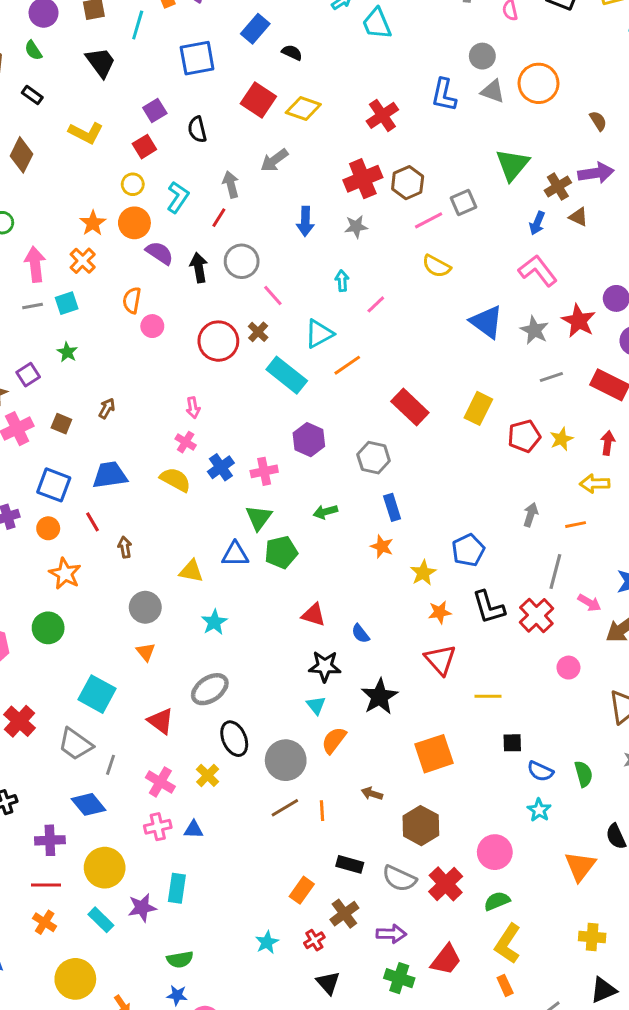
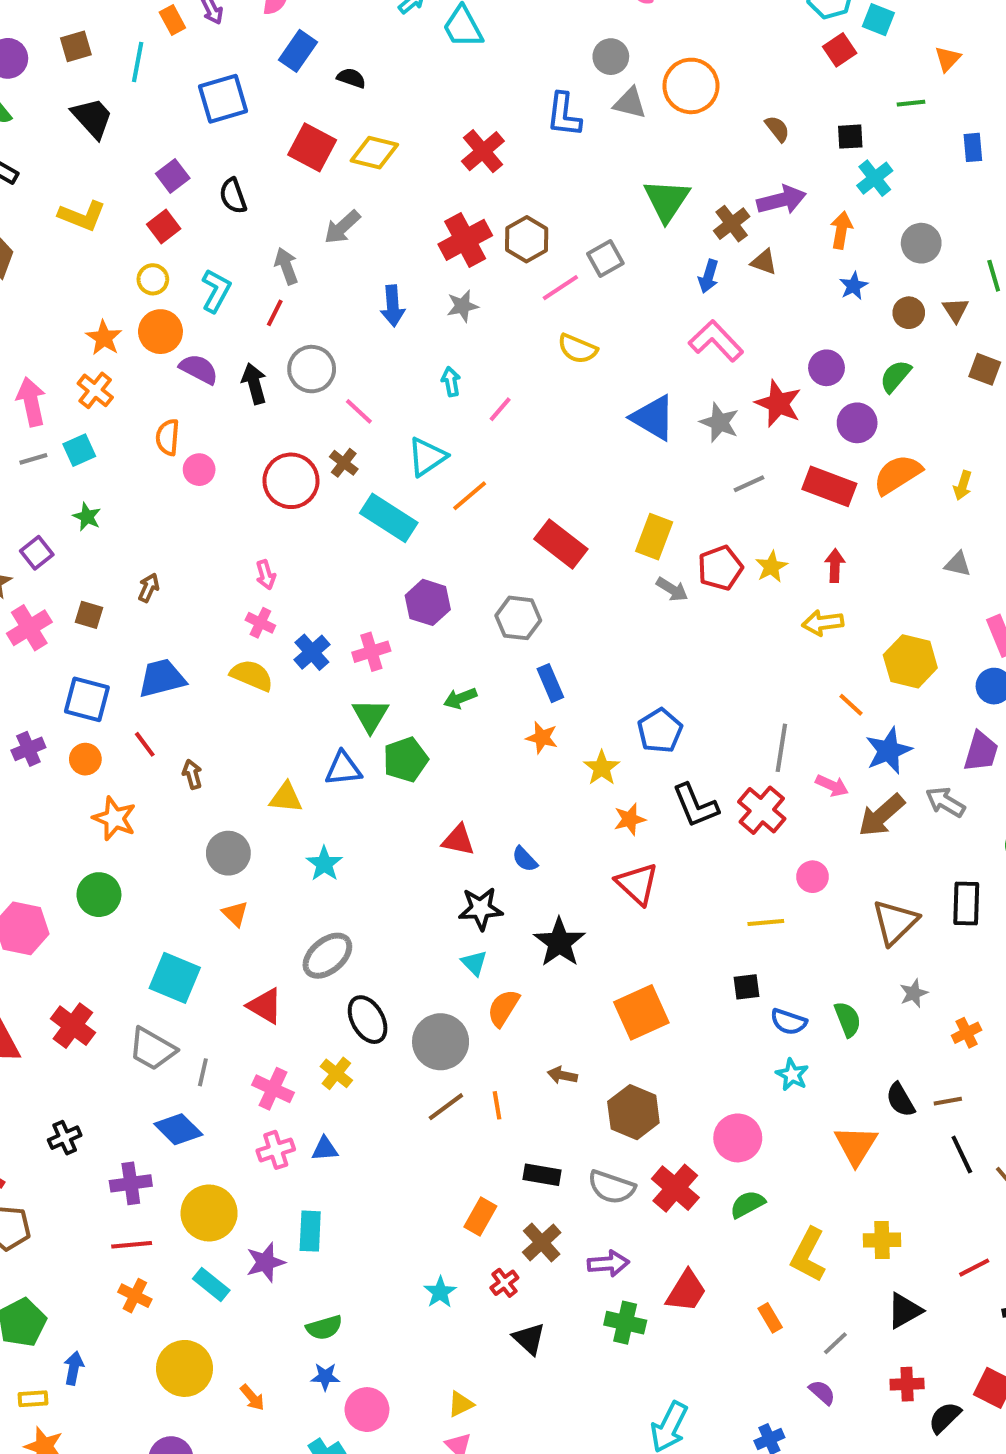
gray arrow: (531, 515) -> (672, 589), moved, turned 110
orange line: (576, 525) -> (851, 705), moved, turned 60
yellow line: (488, 696) -> (766, 922), moved
yellow L-shape: (508, 944) -> (808, 1255), moved

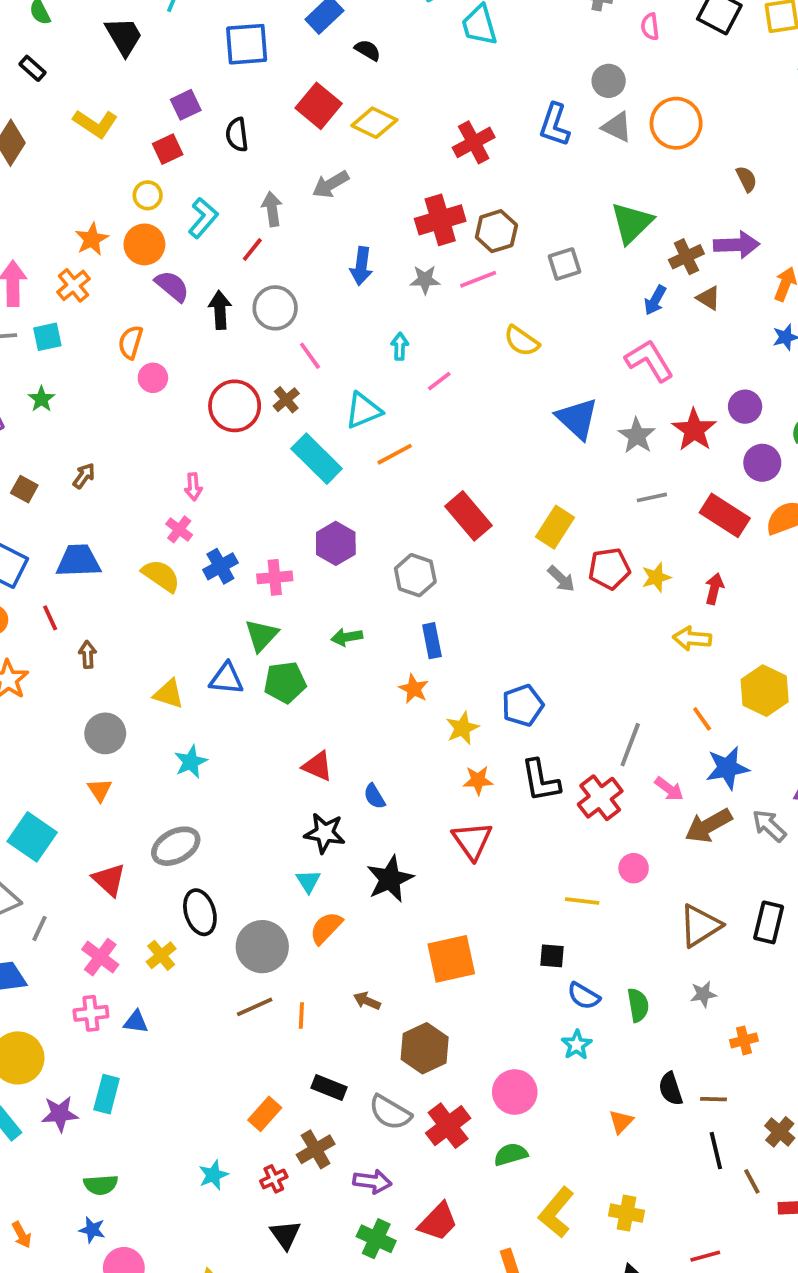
pink line: (560, 288) -> (478, 279), moved
orange triangle: (856, 1145) -> (621, 1122), size x0.6

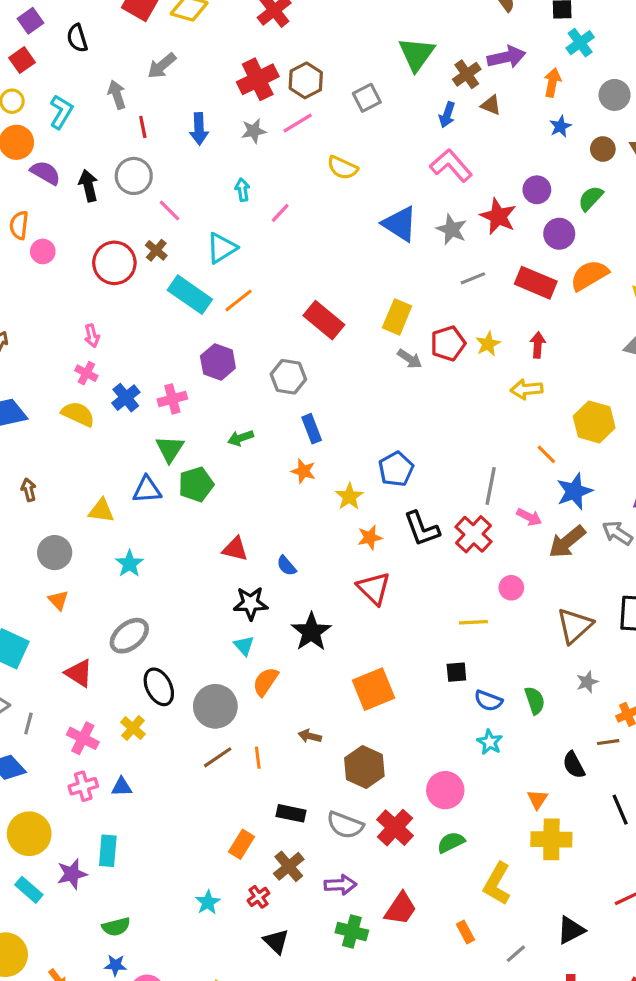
red line: (252, 250) -> (143, 127), moved, turned -40
orange line: (395, 454) -> (238, 301), moved
brown line: (714, 1099) -> (608, 742), moved
yellow cross: (626, 1213) -> (551, 839), moved, size x1.4

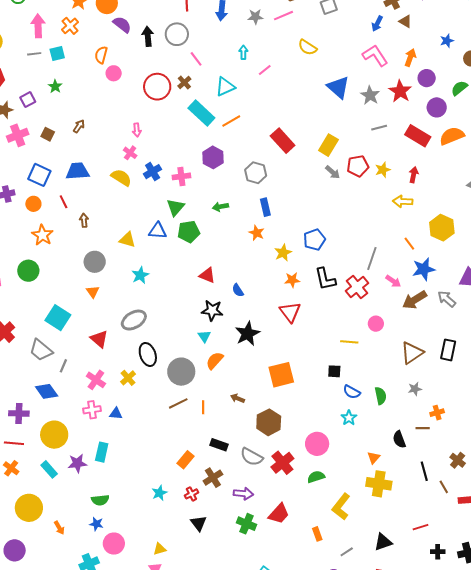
orange arrow: (552, 82) -> (410, 58), moved

